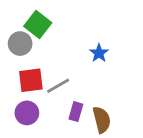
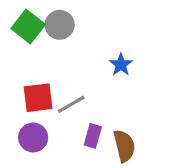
green square: (38, 24) -> (28, 26), moved
gray circle: (20, 44) -> (60, 25), moved

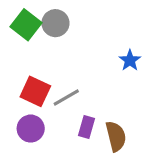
blue star: (121, 65) -> (130, 60), moved
red square: (38, 98) -> (35, 91), turned 32

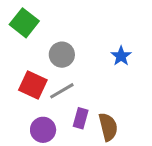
gray circle: (55, 23) -> (62, 55), moved
purple circle: (31, 129) -> (43, 130), moved

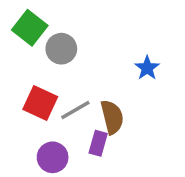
gray circle: (62, 55) -> (61, 49), moved
brown semicircle: (108, 127) -> (112, 117), moved

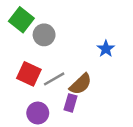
brown semicircle: (112, 117) -> (81, 84), turned 60

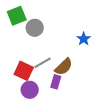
green square: (21, 20) -> (17, 16), turned 30
red square: (29, 74) -> (24, 71), moved

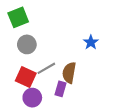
gray circle: (35, 28) -> (27, 44), moved
brown semicircle: (64, 67) -> (69, 73), turned 144

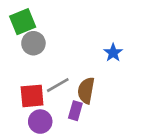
gray circle: (27, 44) -> (33, 43), moved
red square: (26, 77) -> (32, 96), turned -30

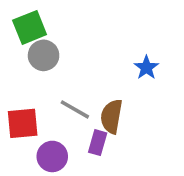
gray line: (58, 85) -> (75, 109), turned 60
red square: (32, 96) -> (23, 123), moved

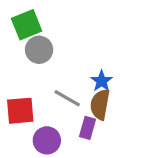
blue star: (146, 68) -> (102, 81), moved

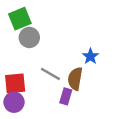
blue star: (102, 81) -> (90, 56), moved
purple circle: (47, 140) -> (14, 102), moved

